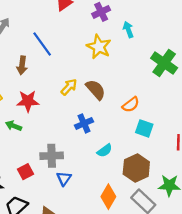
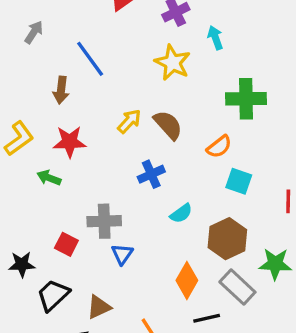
green cross: (164, 63) -> (246, 99), moved, turned -36
red square: (26, 172) -> (66, 244), turned -35

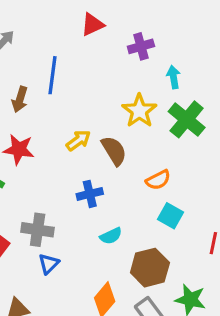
blue line: (90, 59) -> (53, 75), turned 33
yellow star: (173, 63) -> (139, 111), moved
green cross: (246, 99) -> (187, 119), moved, turned 30

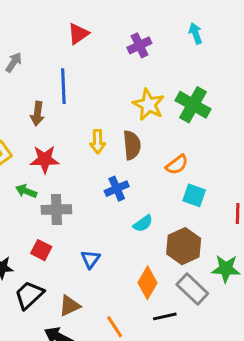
red triangle: (92, 25) -> (78, 34), moved
cyan arrow: (173, 77) -> (196, 33), moved
yellow arrow: (78, 140) -> (98, 142), turned 135
brown semicircle: (114, 151) -> (132, 145), turned 36
gray cross: (38, 230) -> (56, 210), moved

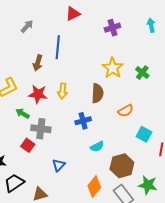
green cross: (193, 105) -> (142, 73), size x0.6
yellow arrow: (98, 142) -> (63, 91), moved
cyan square: (194, 195) -> (144, 134), moved
red square: (41, 250) -> (28, 145), moved

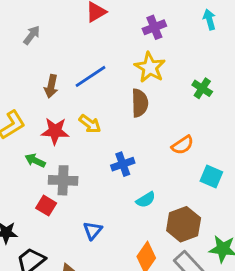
blue line: (58, 47) -> (90, 76), moved, turned 55
yellow star: (113, 68) -> (150, 67), moved
yellow arrow: (63, 91) -> (90, 124), turned -56
brown semicircle: (97, 93) -> (140, 103), moved

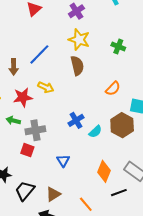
blue cross: (123, 164) -> (76, 120), moved
brown hexagon: (184, 224) -> (122, 125), moved

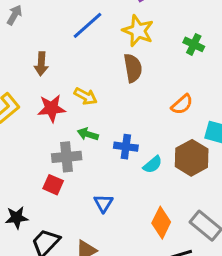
blue line: (39, 54) -> (88, 25), moved
blue cross: (76, 120) -> (126, 147), turned 35
green arrow: (13, 121) -> (88, 134), moved

